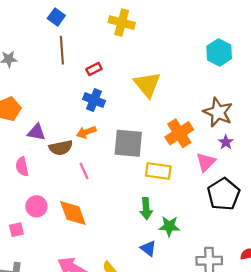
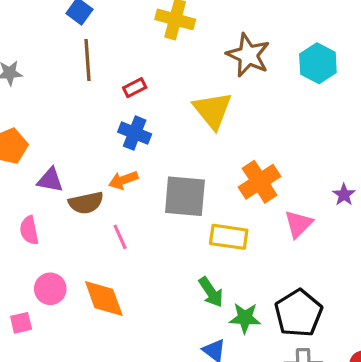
brown star: (218, 112) -> (248, 55), moved
purple star: (226, 142) -> (344, 195), moved
black pentagon: (224, 194) -> (298, 313), moved
green arrow: (146, 209) -> (211, 292), turned -30

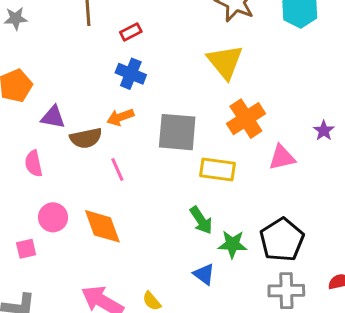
yellow triangle: (212, 110) -> (225, 62), moved
pink triangle: (298, 224) -> (282, 158), turned 32

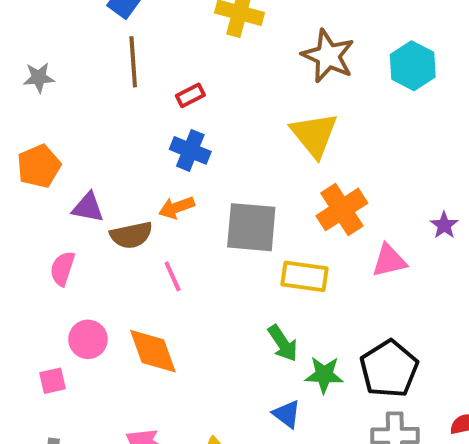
pink semicircle: (34, 163) -> (62, 269), turned 30

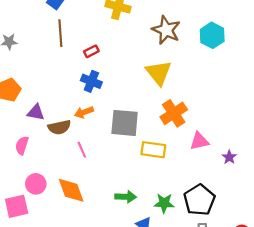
purple star: (444, 225) -> (229, 157), moved
green arrow: (283, 343) -> (126, 197), moved, turned -54
pink square: (53, 381) -> (17, 206), size x1.6

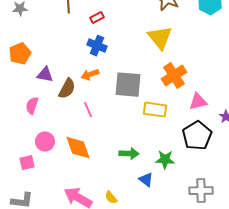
brown semicircle: (59, 127) -> (67, 89), turned -50
black pentagon: (199, 200) -> (197, 136), moved
pink square: (17, 206) -> (27, 163), size x0.7

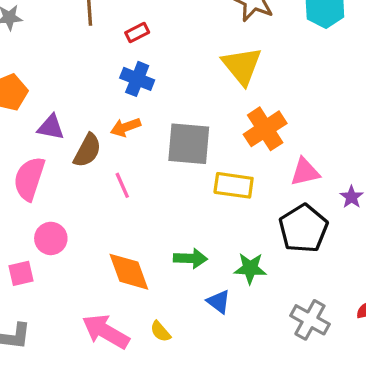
pink semicircle: (32, 106) -> (29, 179), size x1.5
orange diamond: (78, 148) -> (129, 272), moved
gray cross: (201, 191) -> (310, 320), turned 30

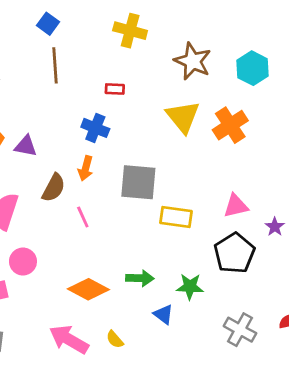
red rectangle: (137, 32) -> (115, 89), moved, turned 30
purple triangle: (51, 127) -> (26, 146), moved
orange arrow: (126, 127) -> (86, 168), turned -55
orange cross: (265, 129) -> (230, 125), moved
orange diamond: (129, 272) -> (88, 289), turned -42

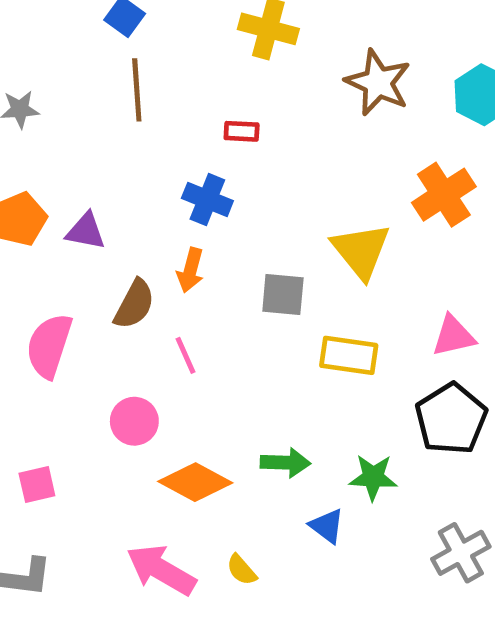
yellow triangle: (183, 117) -> (361, 251), moved
gray square: (138, 182) -> (283, 295), size x0.7
pink circle: (23, 262) -> (134, 421), moved
gray cross: (240, 330) -> (461, 553), turned 32

